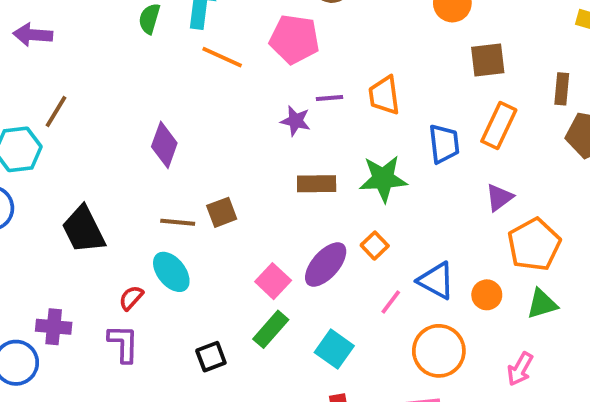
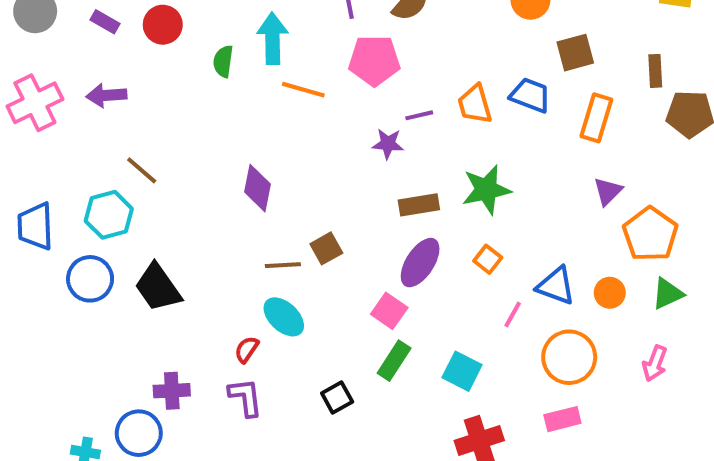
brown line: (56, 112) -> (142, 170), turned -72
blue trapezoid: (444, 144) -> (530, 95), moved, turned -54
black trapezoid: (84, 230) -> (158, 287), moved
purple ellipse: (326, 264) -> (420, 263), moved

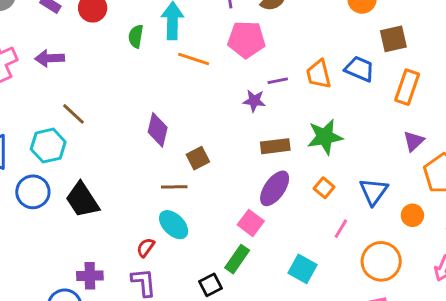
brown square: (326, 248) -> (198, 158), moved
blue triangle: (556, 286) -> (374, 191), moved, turned 44
green rectangle: (394, 361) -> (237, 259), moved

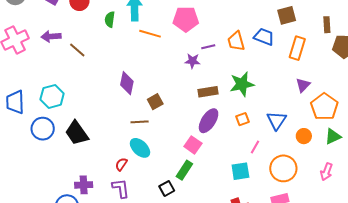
brown line: (73, 114) -> (77, 50), moved
orange square: (324, 188) -> (243, 119), turned 32
cyan square: (302, 269) -> (240, 171), moved, turned -36

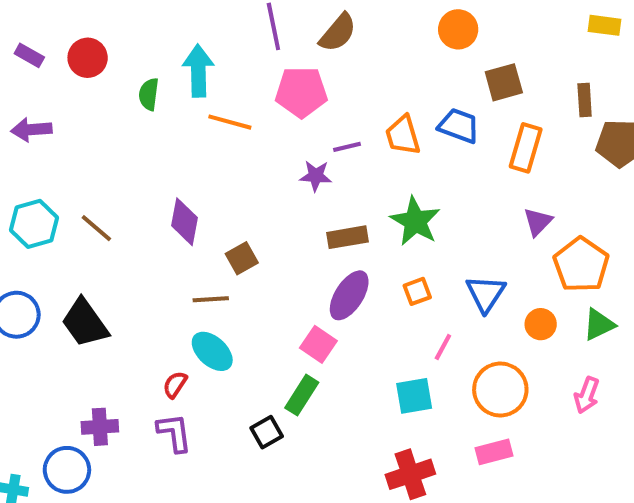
brown line: (77, 50) -> (96, 228), moved
green star: (242, 84) -> (415, 221), turned -30
cyan hexagon: (52, 96) -> (34, 224), moved

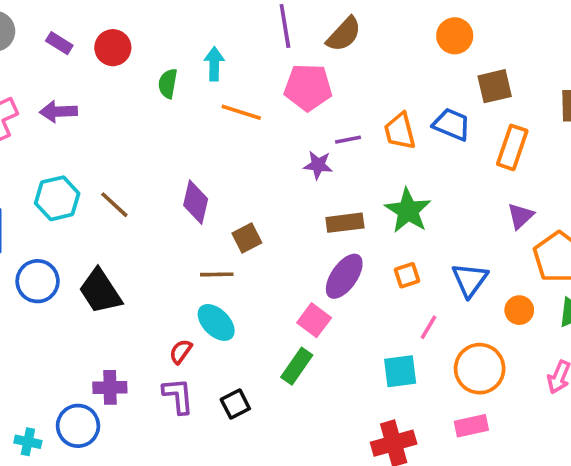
cyan arrow: (198, 71) -> (214, 64), size x0.7
black square: (267, 432) -> (235, 404), moved

